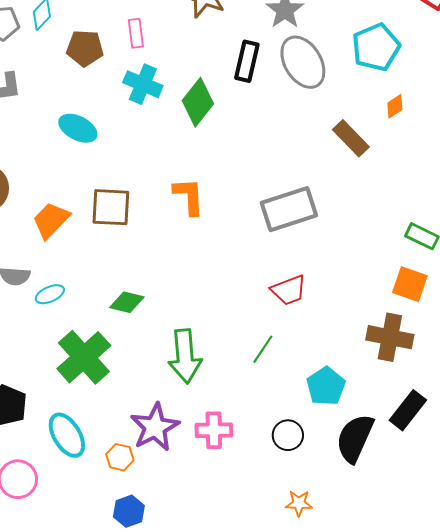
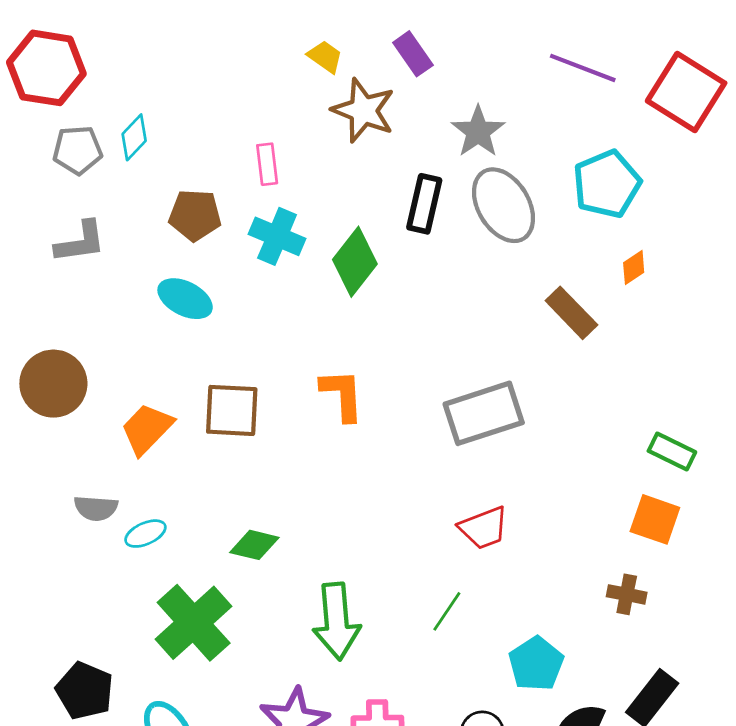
brown pentagon: (85, 48) -> (195, 215), moved
brown cross: (390, 337) -> (627, 594), size x0.6

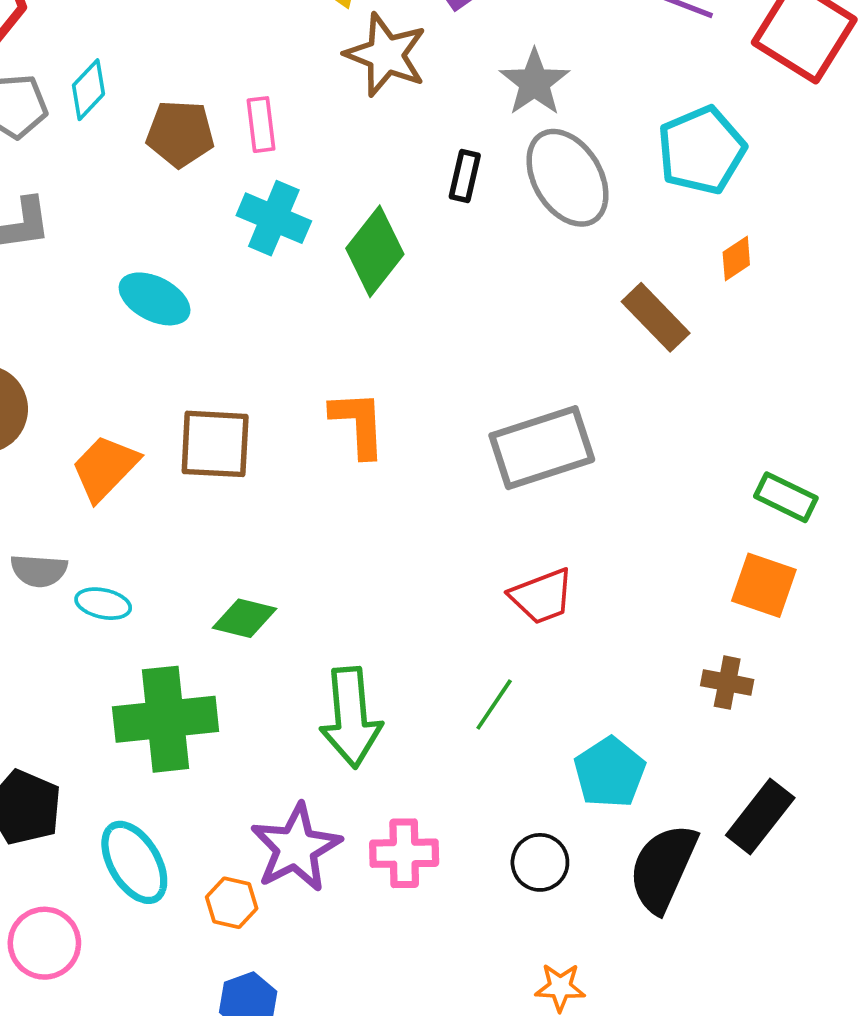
black rectangle: (424, 204) -> (465, 176), size x0.7
brown pentagon: (195, 215) -> (180, 134), moved
cyan ellipse: (145, 534) -> (103, 604), turned 36
green cross: (194, 623) -> (166, 719), turned 36

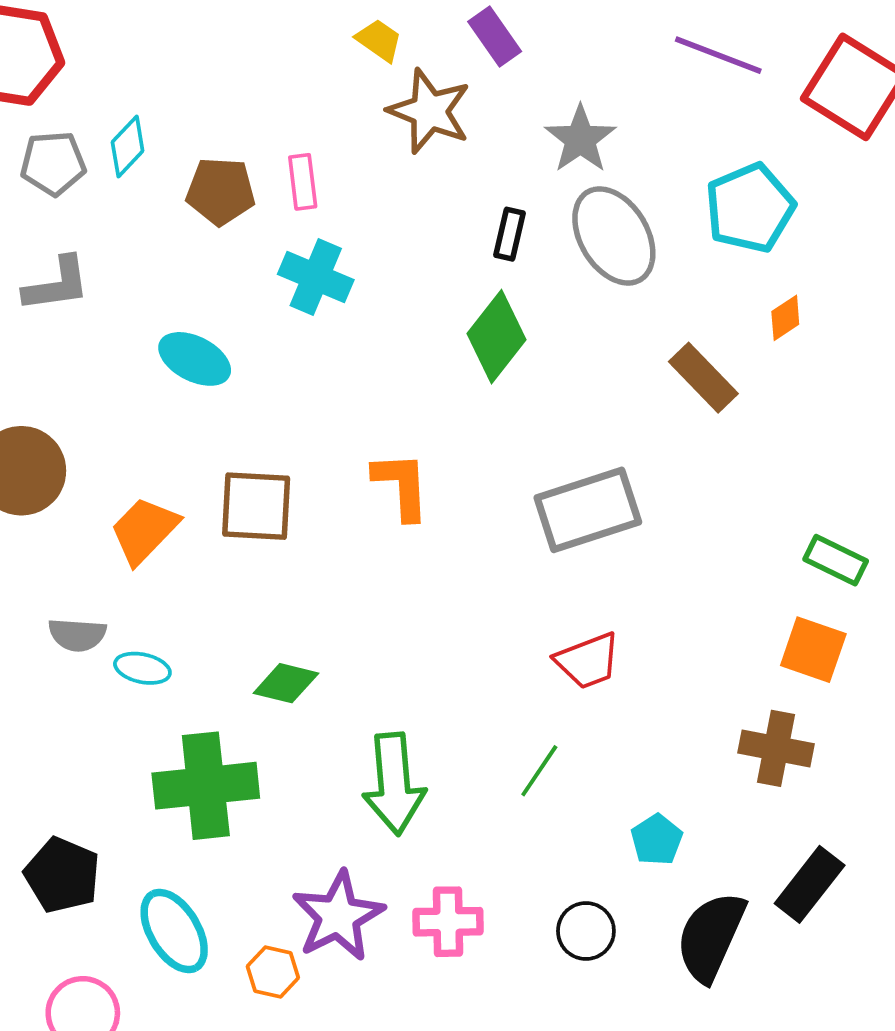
green diamond: (375, 251) -> (496, 337), moved
brown cross: (727, 683) -> (776, 748), size x1.4
cyan pentagon: (610, 772) -> (657, 840), size x0.7

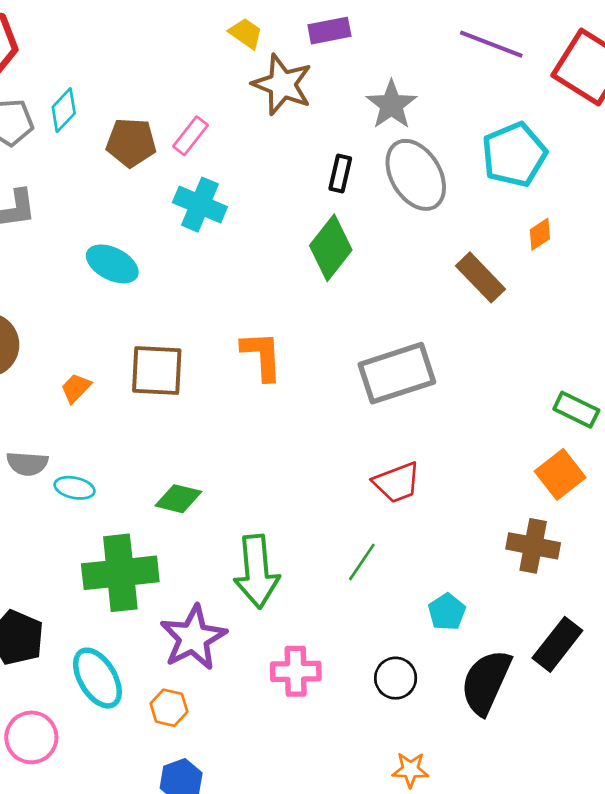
purple rectangle: (495, 37) -> (329, 31), turned -66
pink rectangle: (303, 182) -> (191, 136), turned 45
orange trapezoid: (144, 530) -> (76, 388), size x0.6
orange square: (813, 650) -> (560, 474), turned 33
purple star: (338, 916) -> (193, 638), moved

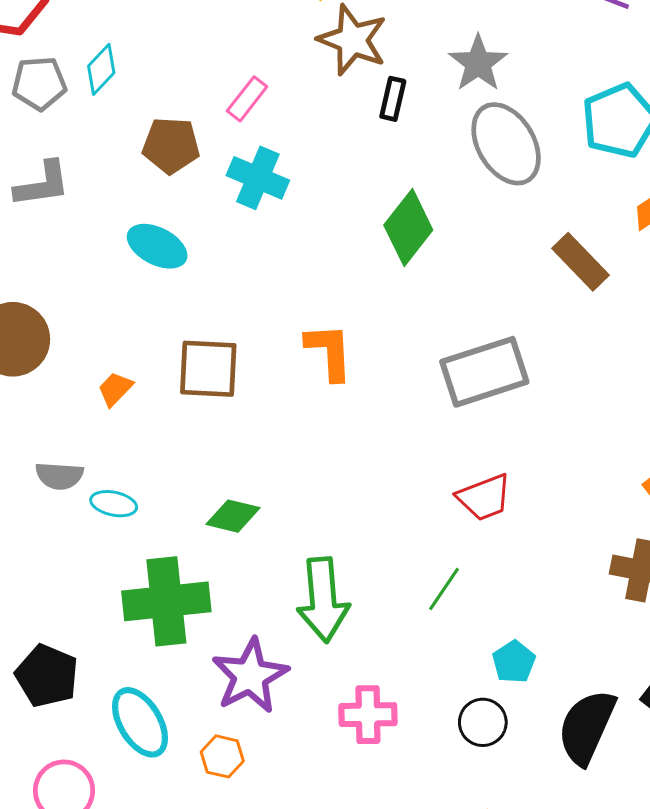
brown pentagon: (131, 143) -> (171, 145), moved
black rectangle: (340, 174) -> (393, 99), moved
cyan pentagon: (447, 612) -> (514, 662), moved

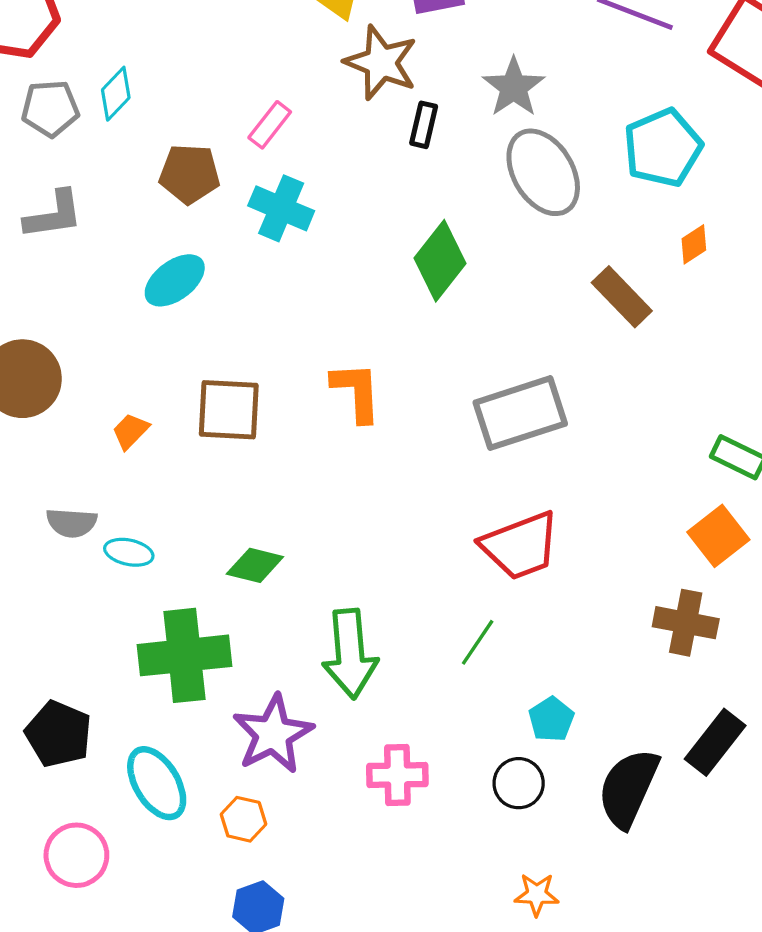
cyan ellipse: (157, 246) -> (175, 280), turned -64
red trapezoid: (484, 497) -> (520, 546), size x1.4

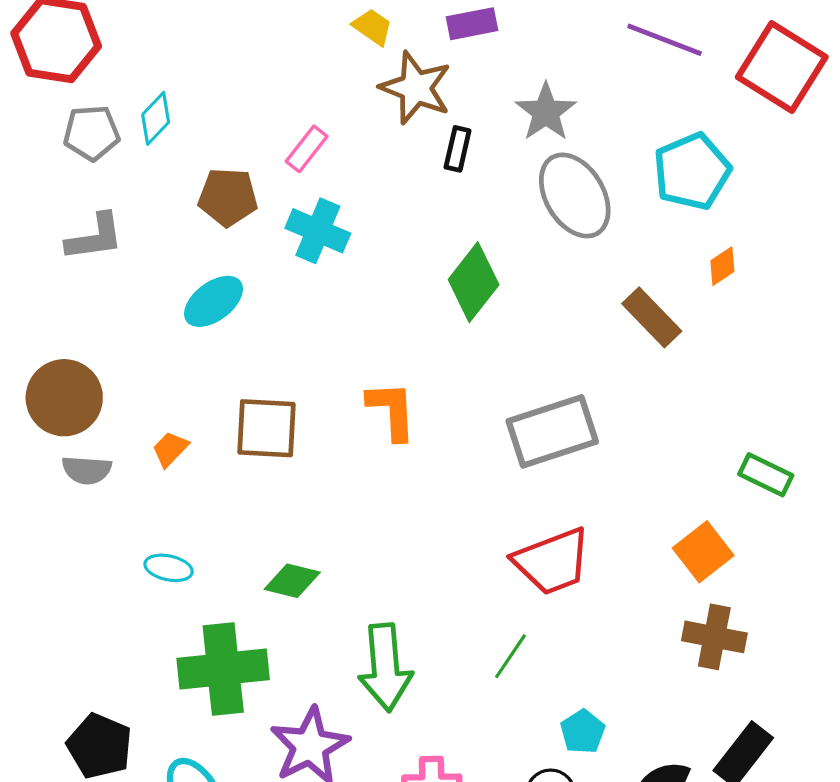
gray semicircle: (72, 523) -> (87, 470), moved
orange square: (718, 536) -> (703, 552), moved

